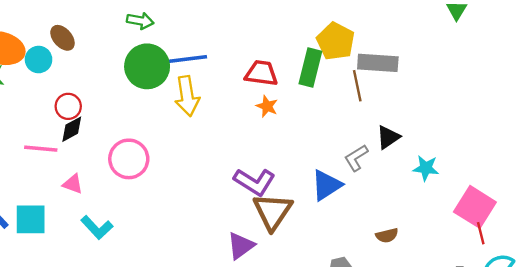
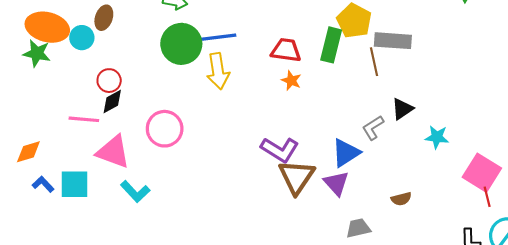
brown ellipse: (63, 38) -> (104, 18), turned 60
pink triangle: (73, 184) -> (113, 152), size x1.8
purple triangle: (241, 246) -> (336, 183), moved, turned -36

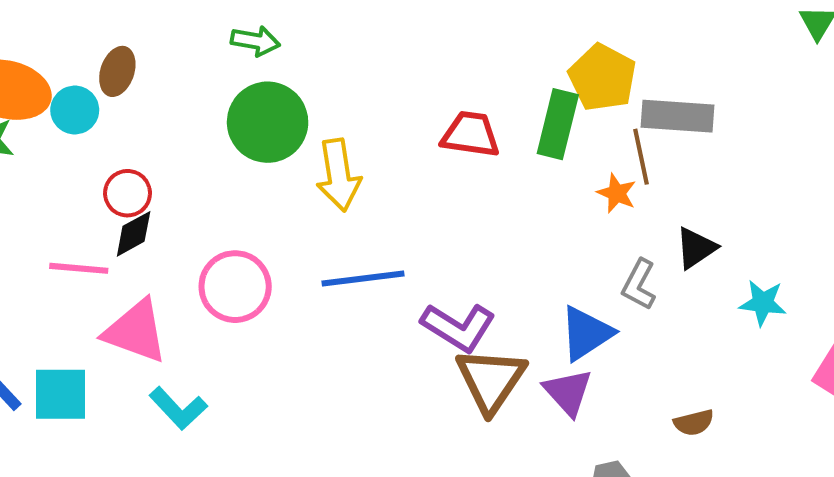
blue line: (215, 38) -> (363, 278), moved
orange star: (291, 81) -> (617, 193), moved
gray L-shape: (373, 128) -> (639, 285), turned -30

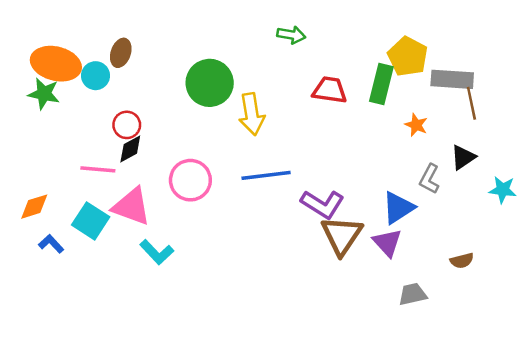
green arrow: (255, 41) -> (291, 35), moved
brown line: (641, 157) -> (471, 103), moved
cyan square: (61, 394) -> (91, 221), moved, turned 33

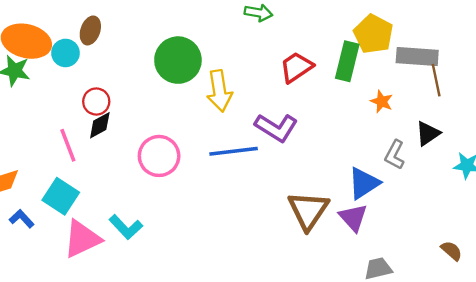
red trapezoid: (330, 90) -> (296, 67), turned -42
pink line: (98, 169) -> (68, 145), turned 64
purple L-shape: (323, 204) -> (276, 128), moved
pink triangle: (132, 207) -> (82, 239), moved, turned -45
brown semicircle: (462, 261) -> (452, 251), moved, turned -125

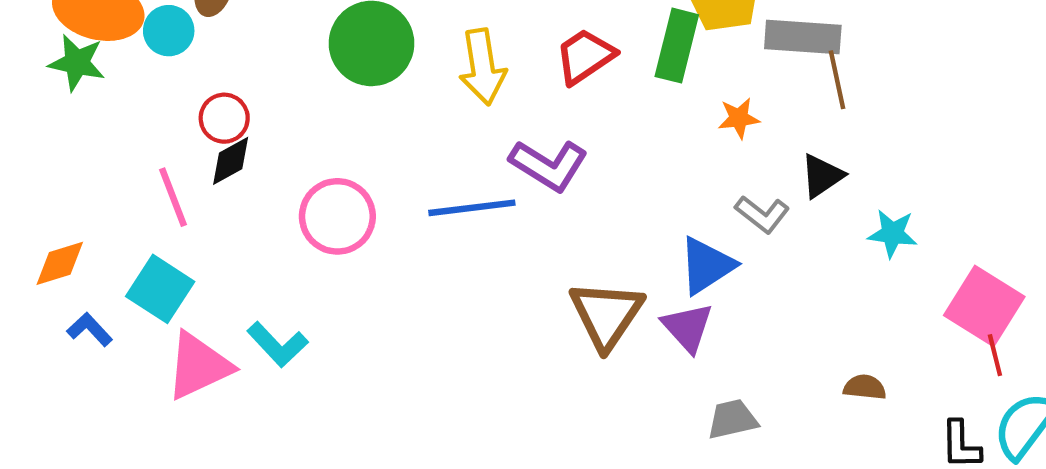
yellow arrow: (219, 91) -> (483, 67), moved
orange star: (382, 102) -> (739, 118), turned -30
gray L-shape: (395, 155) -> (762, 214), turned -80
brown semicircle: (452, 251) -> (865, 387), turned -35

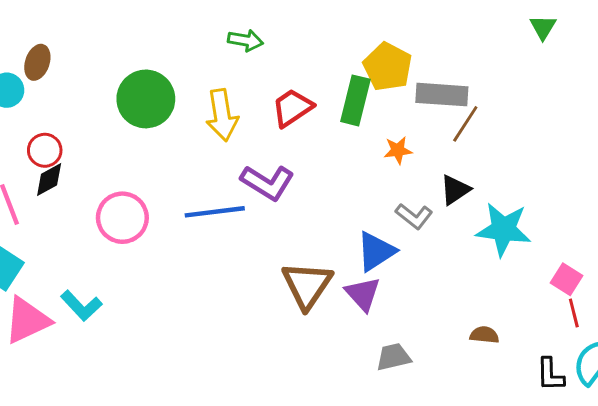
brown line: (837, 80) -> (465, 124), turned 45
cyan star: (892, 233) -> (503, 229), size x1.6
pink square: (984, 306) -> (566, 279), size x0.6

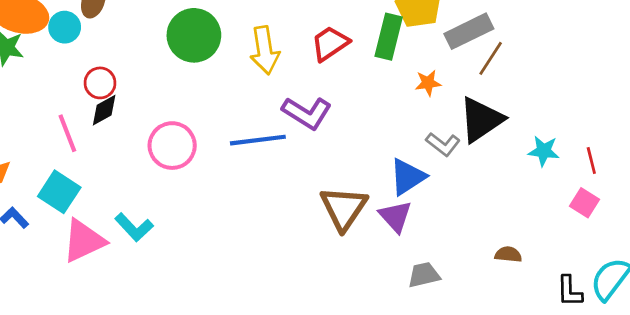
gray rectangle: (442, 95) -> (469, 31), turned -30
black triangle: (455, 190) -> (481, 120), size x1.6
cyan star: (503, 229) -> (544, 151), moved, size x0.6
red line: (574, 313) -> (591, 161), moved

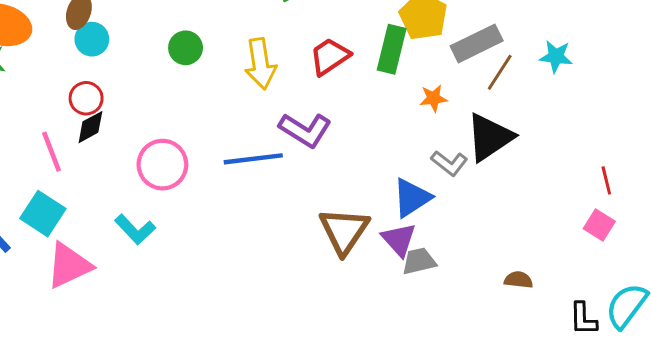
cyan circle: (65, 27) -> (92, 39), moved
green circle: (194, 35) -> (186, 48), size x0.6
cyan star: (544, 151) -> (556, 56), moved
cyan L-shape: (134, 227) -> (135, 229), moved
gray trapezoid: (424, 275) -> (419, 261), moved

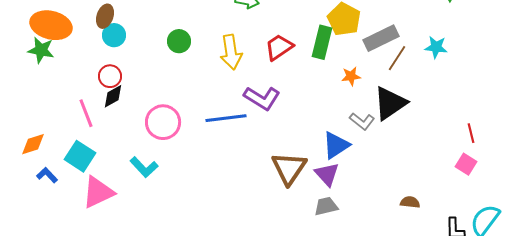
gray trapezoid: (419, 261) -> (326, 206), moved

